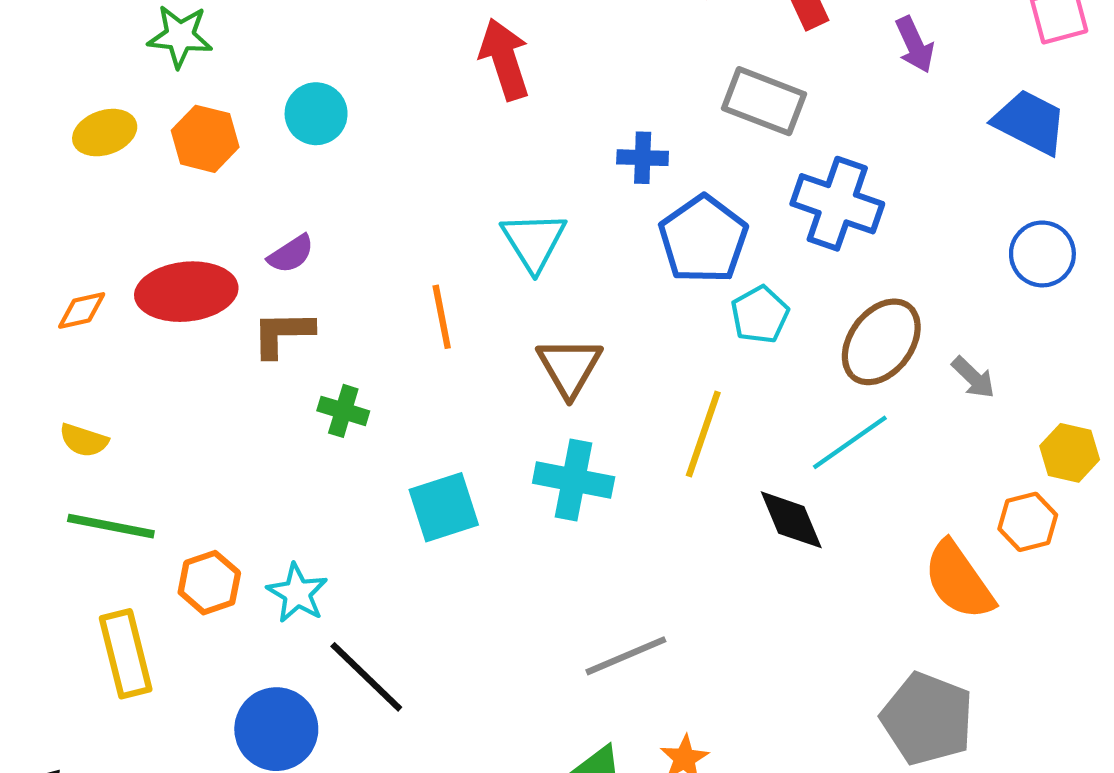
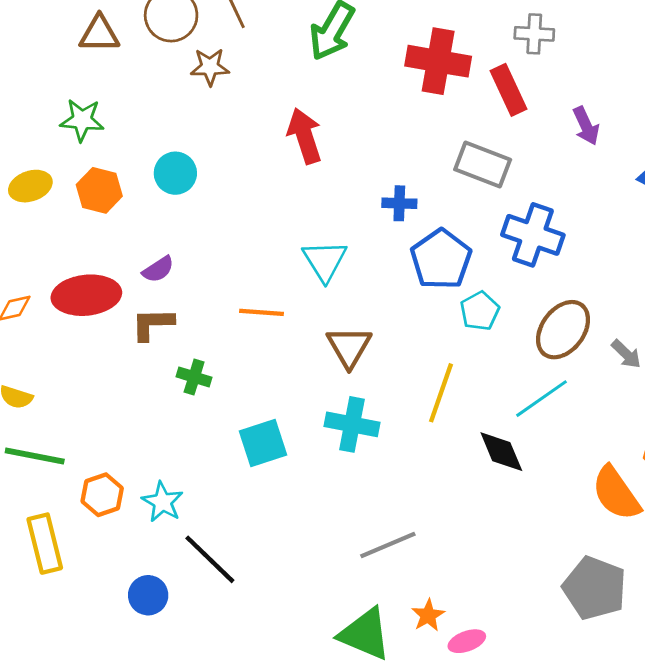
orange line: (442, 317) -> (262, 312), turned -75
blue circle: (276, 729) -> (148, 595), size x0.7

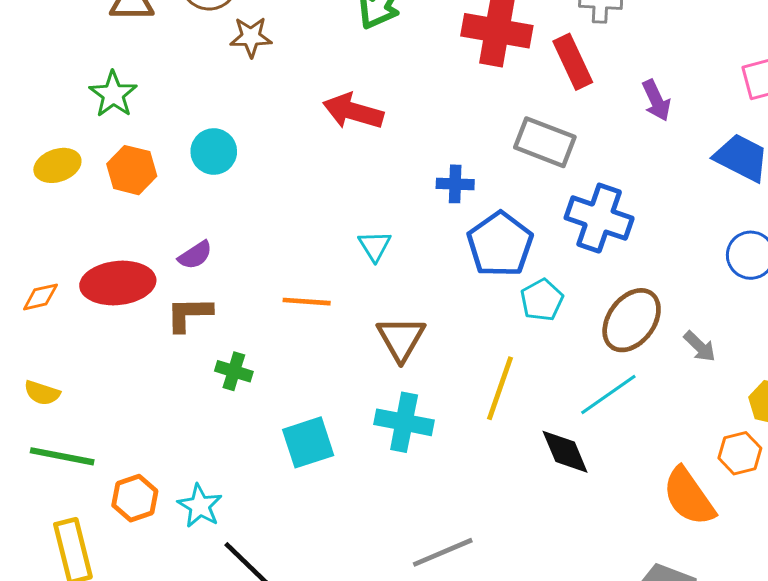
green star: (82, 120) -> (113, 94), turned 30
red arrow: (305, 136) -> (353, 111), turned -56
cyan triangle: (325, 261) -> (375, 246), size x0.7

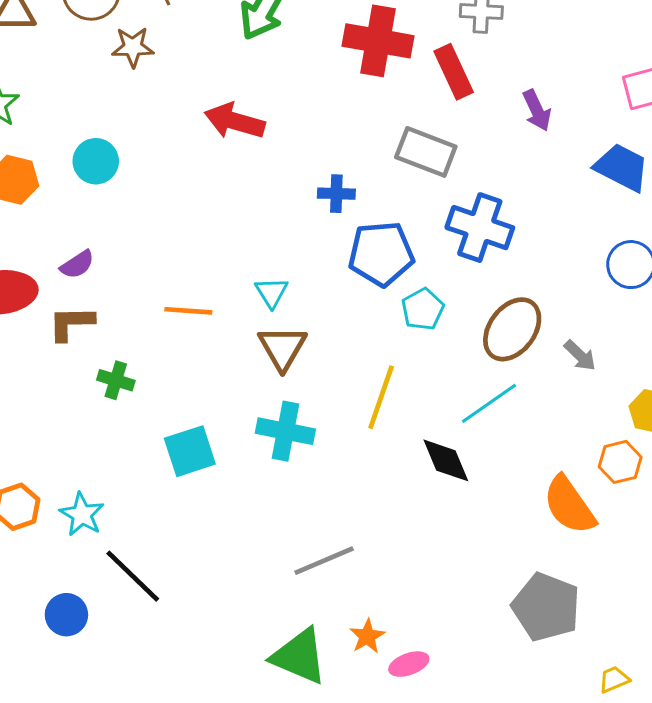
blue pentagon: (500, 244) -> (381, 254), turned 30
cyan triangle: (375, 246) -> (272, 292), moved

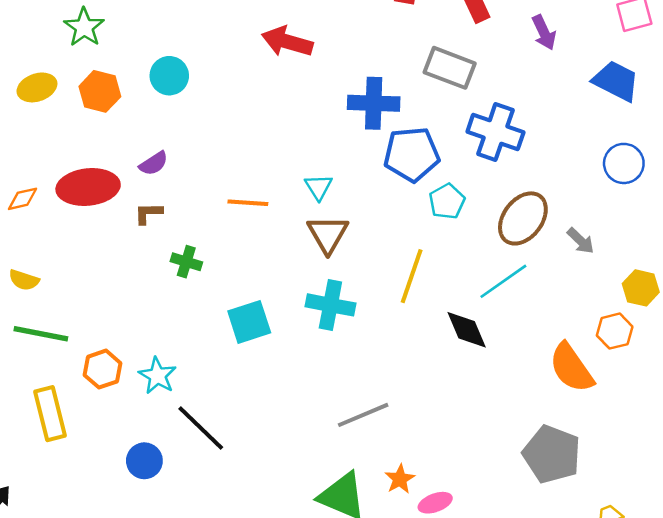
blue cross: (336, 194) -> (374, 103), size x1.6
brown L-shape: (71, 323) -> (148, 213), size x0.7

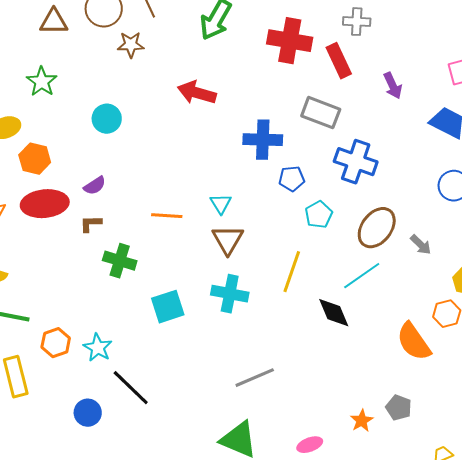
orange hexagon: (100, 91) -> (35, 159), moved
blue pentagon: (412, 154) -> (292, 179), size x0.6
green cross: (186, 262) -> (120, 261), size x1.4
gray pentagon: (552, 454) -> (399, 408), size x0.6
orange star: (400, 479) -> (362, 421), moved

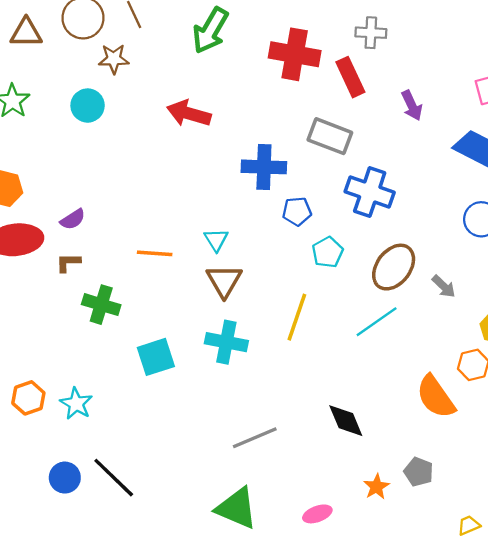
cyan circle: (107, 119) -> (88, 106), moved
black diamond: (334, 313) -> (346, 421), moved
black line: (131, 388) -> (114, 478), moved

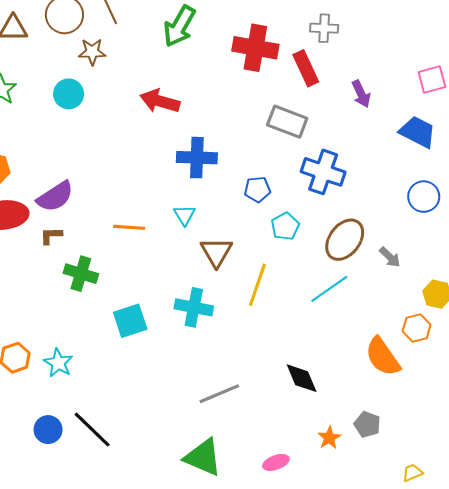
blue cross: (264, 167) -> (197, 158), moved
purple semicircle: (73, 219) -> (55, 197), size x1.6
brown triangle: (224, 281) -> (216, 252), moved

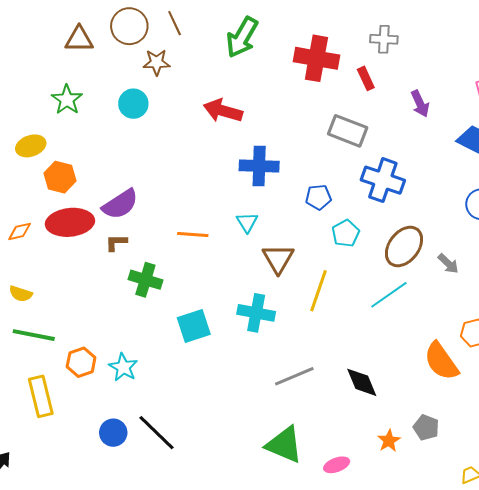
red rectangle: (306, 68) -> (366, 78), size x0.7
gray line: (219, 394) -> (294, 376), moved
green triangle: (203, 457) -> (284, 445), moved

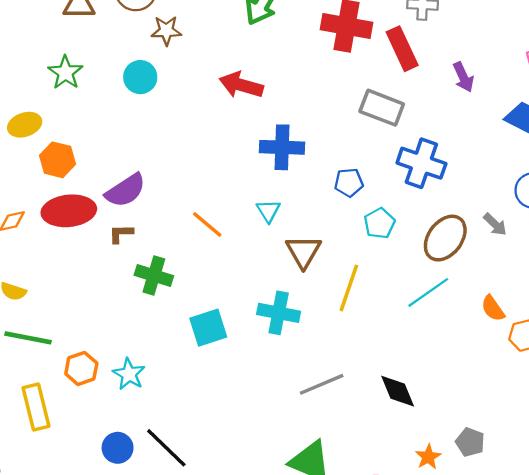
red rectangle: (366, 78) -> (402, 49), size x1.6
orange line: (193, 234) -> (207, 224), turned 36
gray arrow: (448, 264) -> (495, 224), moved
orange semicircle: (441, 361) -> (493, 308), moved, size x0.6

